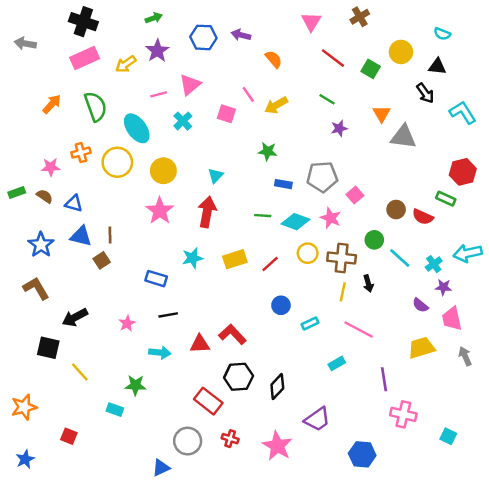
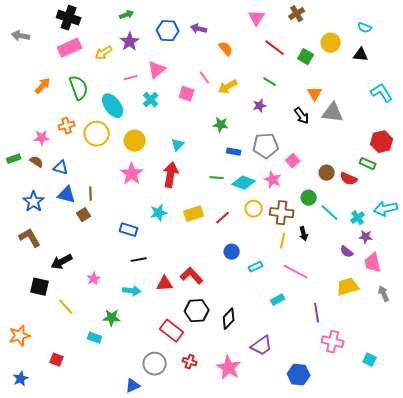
black arrow: (425, 93) -> (302, 116), moved
purple star: (339, 128) -> (260, 106), moved
pink star: (127, 323) -> (94, 279), moved

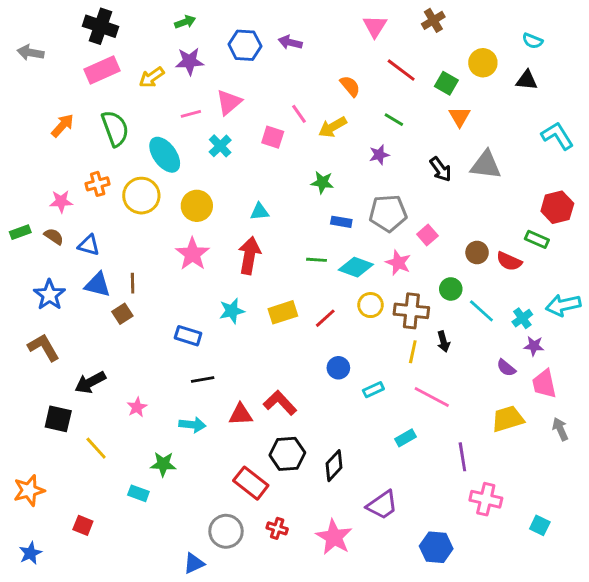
purple star: (130, 42) -> (190, 61), turned 30
orange semicircle: (226, 49) -> (350, 86), moved
orange triangle: (315, 94) -> (460, 117), moved
cyan triangle: (178, 145) -> (260, 212), turned 40

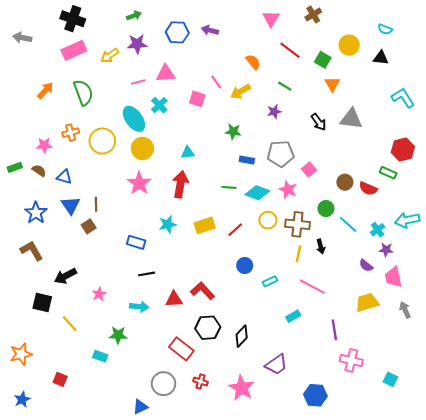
pink triangle: (229, 102) -> (166, 74), turned 36
cyan ellipse: (165, 155) -> (134, 119), moved
blue triangle: (98, 285) -> (71, 205), turned 42

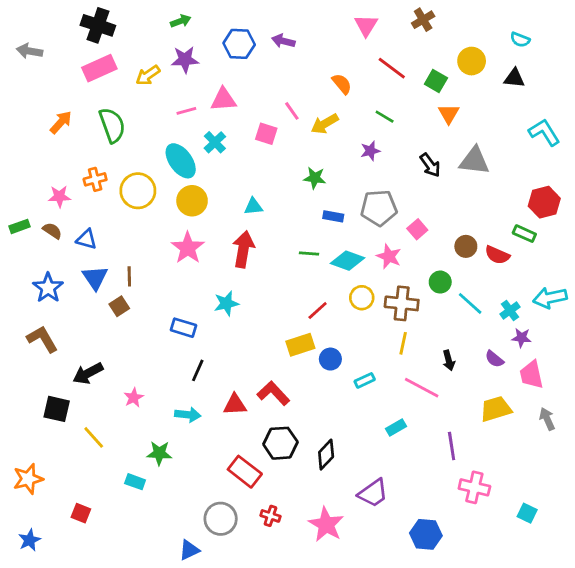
yellow rectangle: (205, 225) -> (300, 345), moved
black arrow: (321, 247) -> (449, 360), moved
black line: (147, 274) -> (198, 370), turned -56

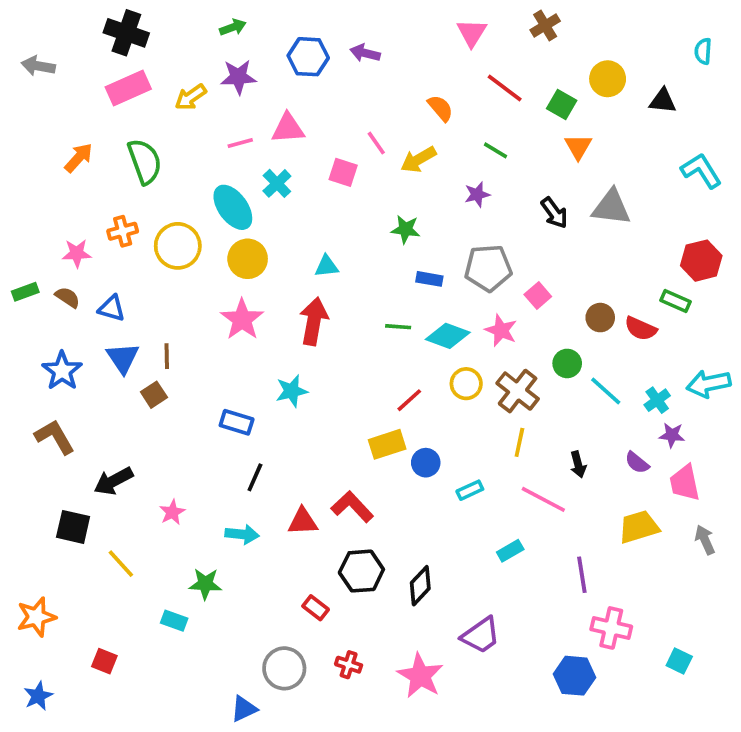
cyan semicircle: (520, 40) -> (703, 51), moved, turned 72
brown cross: (402, 303) -> (518, 391), turned 32
red rectangle: (245, 472) -> (316, 608), size x0.6
blue hexagon: (426, 534) -> (575, 676), moved

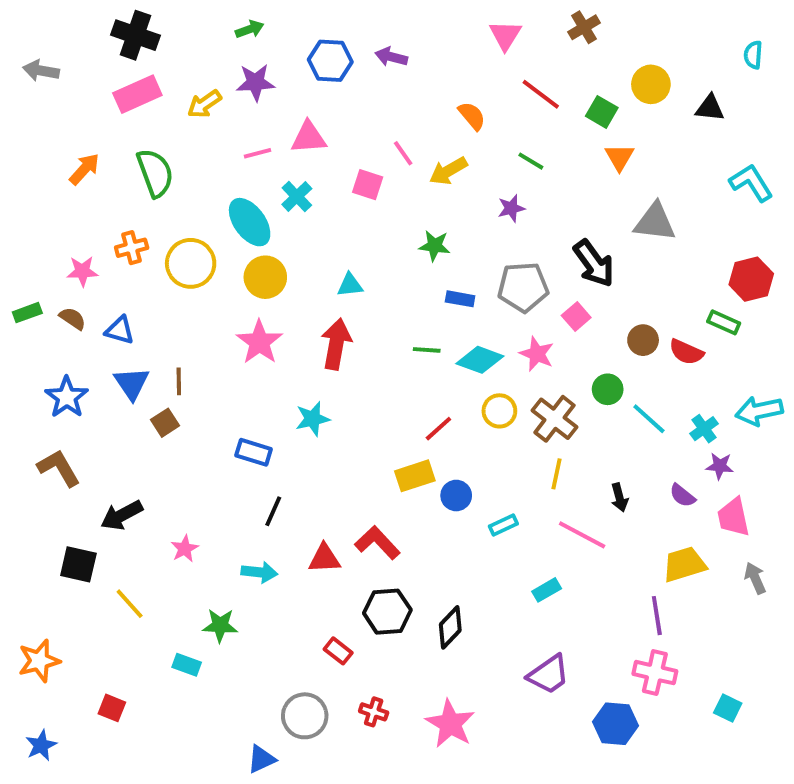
black arrow: (554, 213) -> (594, 263), moved, size x1.4
purple line: (582, 575) -> (657, 616), moved
purple trapezoid: (481, 635) -> (549, 675), moved

